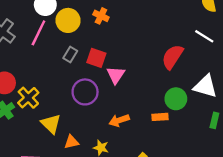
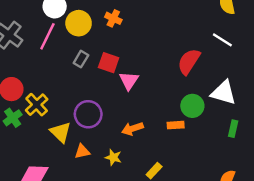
purple circle: (85, 92) -> (88, 114), moved

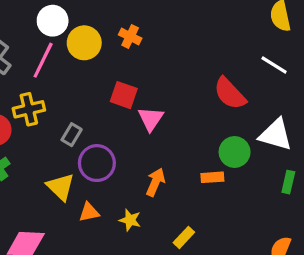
gray rectangle: (81, 59) -> (72, 135), moved
red semicircle: (189, 62) -> (230, 93), turned -76
yellow cross: (37, 105) -> (29, 109), moved, turned 30
orange arrow: (132, 129) -> (155, 182), turned 132

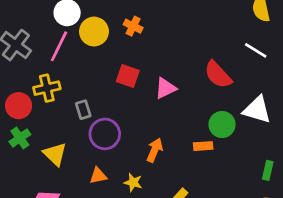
pink triangle: (151, 119) -> (165, 88), moved, turned 30
gray rectangle: (72, 135) -> (83, 110), turned -48
green rectangle: (288, 182) -> (268, 170), moved
yellow triangle: (60, 187) -> (55, 154), moved

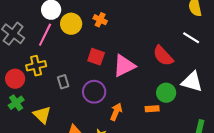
pink triangle: (165, 88) -> (124, 66), size x1.4
purple circle: (105, 134) -> (94, 92), moved

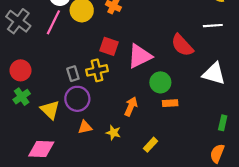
white line: (191, 38) -> (213, 26), turned -36
yellow cross: (36, 66) -> (97, 70), moved
purple circle: (94, 92) -> (77, 99), moved
green circle: (166, 93) -> (160, 82), moved

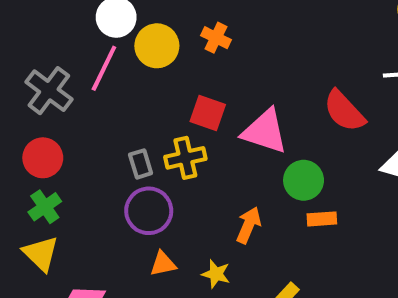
gray cross: (18, 21) -> (49, 91), moved
pink triangle: (140, 56) -> (265, 131), turned 44
yellow triangle: (50, 110) -> (41, 254), moved

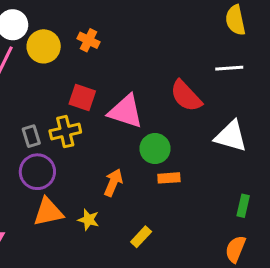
orange triangle: (163, 264) -> (48, 212), size x1.5

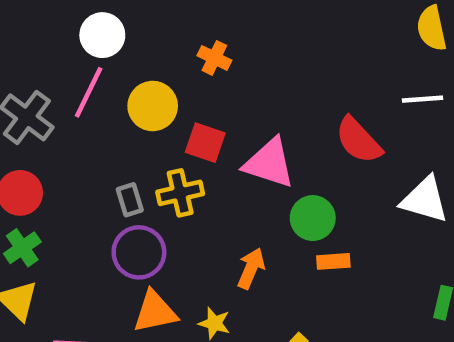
yellow circle: (44, 46) -> (153, 106), moved

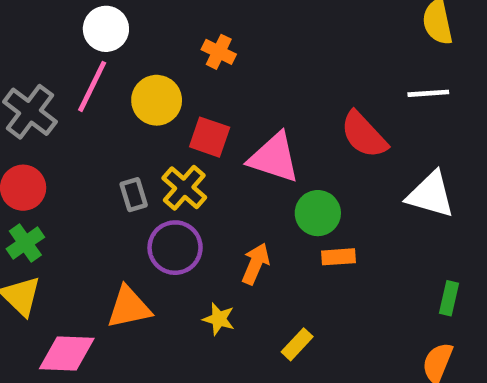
yellow cross: (180, 193) -> (184, 188), turned -36
purple circle: (139, 252) -> (175, 248), moved
orange triangle: (155, 312) -> (129, 307), moved

